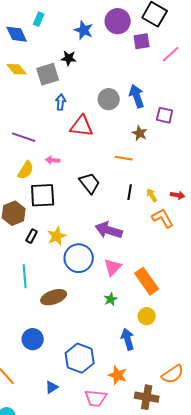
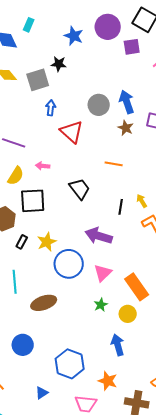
red triangle: (82, 126) -> (72, 132), turned 35
brown star: (140, 133) -> (126, 128), moved
black line: (130, 192) -> (121, 207), moved
yellow circle: (147, 316) -> (128, 314), moved

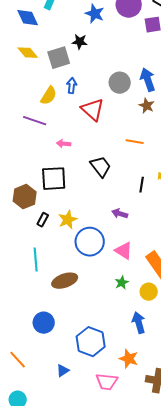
yellow semicircle: (16, 176) -> (49, 96), moved
purple arrow: (99, 236) -> (120, 214), size x0.6
pink triangle: (103, 273) -> (124, 251), turned -42

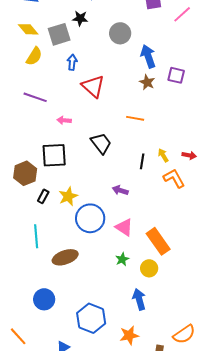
gray circle: (120, 83) -> (120, 33), moved
yellow semicircle: (49, 96) -> (34, 56), moved
orange star: (129, 359) -> (129, 335), turned -30

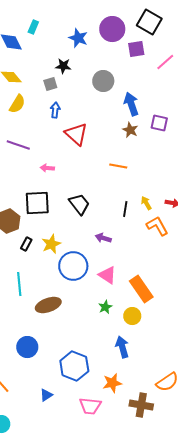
gray square: (59, 34) -> (50, 84), moved, size x0.6
black trapezoid: (101, 143) -> (79, 204), moved

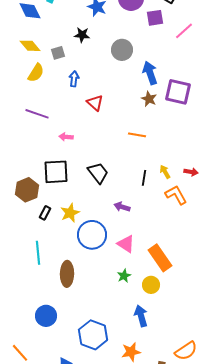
gray square: (50, 84) -> (58, 53), moved
purple square: (159, 123) -> (178, 92), size x1.5
red triangle: (76, 134) -> (95, 103), size x0.7
brown ellipse: (48, 305) -> (67, 274), turned -70

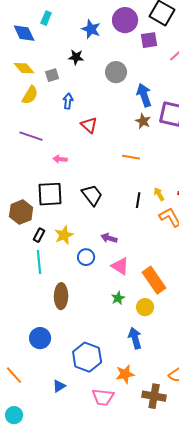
purple arrow: (122, 207) -> (109, 238), moved
blue circle: (92, 235) -> (86, 257), size x0.6
cyan line: (38, 253) -> (39, 262), moved

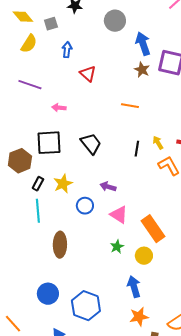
blue circle: (40, 338) -> (48, 294), moved
orange star: (125, 374) -> (139, 317), moved

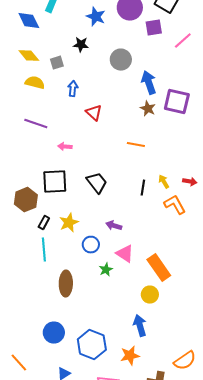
yellow semicircle: (29, 44) -> (35, 83), turned -108
green star: (117, 247) -> (106, 270), moved
orange star: (139, 317) -> (130, 356), moved

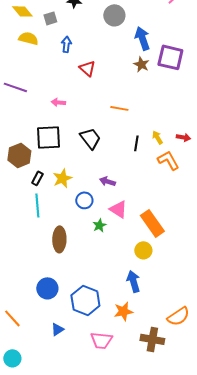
purple line: (36, 124) -> (15, 87), moved
orange line: (136, 145) -> (119, 108), moved

